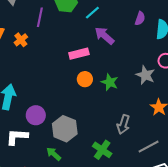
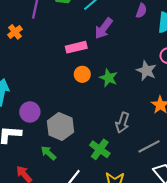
purple arrow: (105, 36) -> (104, 28), turned -95

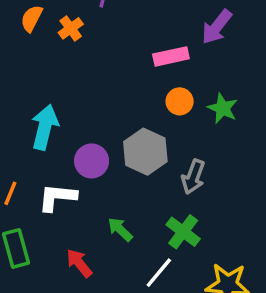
gray arrow: (122, 123) -> (193, 177), moved
gray hexagon: (60, 126) -> (145, 152), moved
green cross: (100, 149) -> (183, 232), moved

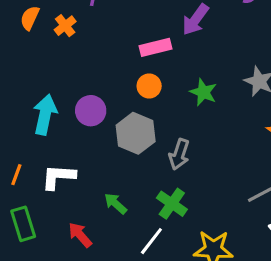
orange circle: (180, 101) -> (149, 86), moved
purple circle: (92, 161) -> (91, 111), moved

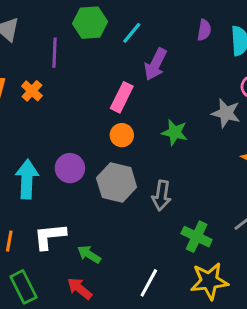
pink rectangle: (156, 47) -> (122, 97), turned -40
green arrow: (116, 204) -> (89, 254), moved
green cross: (172, 204) -> (197, 237), moved

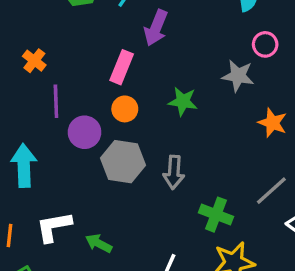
purple line: (55, 53) -> (56, 101), moved
orange cross: (32, 91) -> (34, 61), moved
purple circle: (70, 168) -> (85, 132), moved

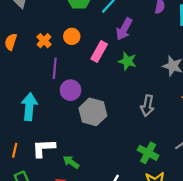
green star: (183, 101) -> (127, 61), moved
orange circle: (125, 109) -> (72, 36), moved
gray arrow: (174, 172) -> (147, 106), moved

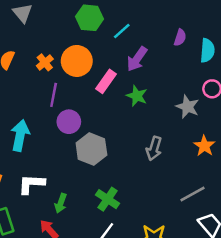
orange circle: (72, 36) -> (77, 61), size x1.6
green cross: (148, 153) -> (108, 199), moved
green arrow: (71, 162) -> (61, 203), turned -112

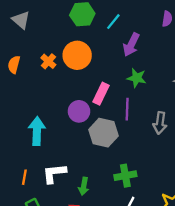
pink rectangle: (106, 81) -> (101, 94), moved
purple line: (54, 95) -> (127, 109), moved
green cross: (108, 199) -> (125, 176), turned -35

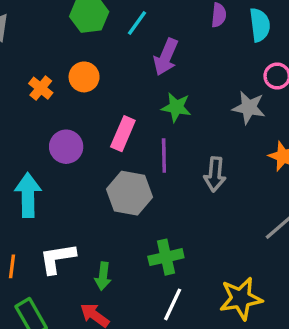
orange circle: (77, 55) -> (84, 77), size x0.7
purple circle: (79, 111) -> (66, 147), moved

